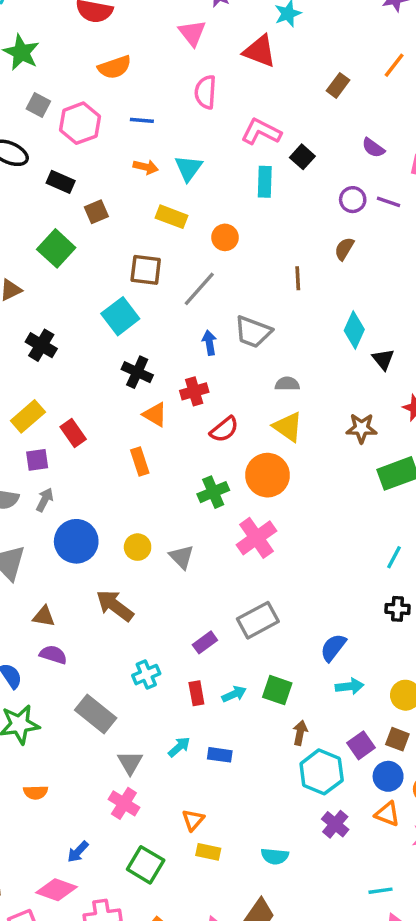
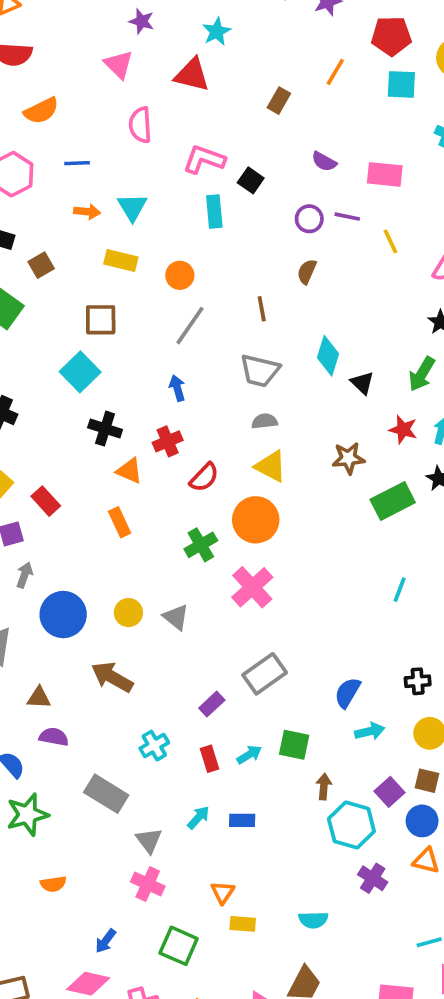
gray line: (199, 289) -> (190, 326), moved
gray trapezoid: (253, 332) -> (260, 371), moved
black cross: (397, 609) -> (418, 681), moved

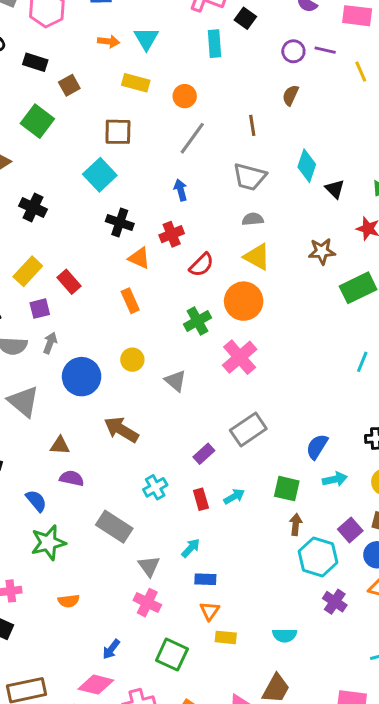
yellow circle: (128, 613) -> (132, 360), moved
green square: (294, 745) -> (287, 489), moved
blue rectangle: (242, 820) -> (205, 579), moved

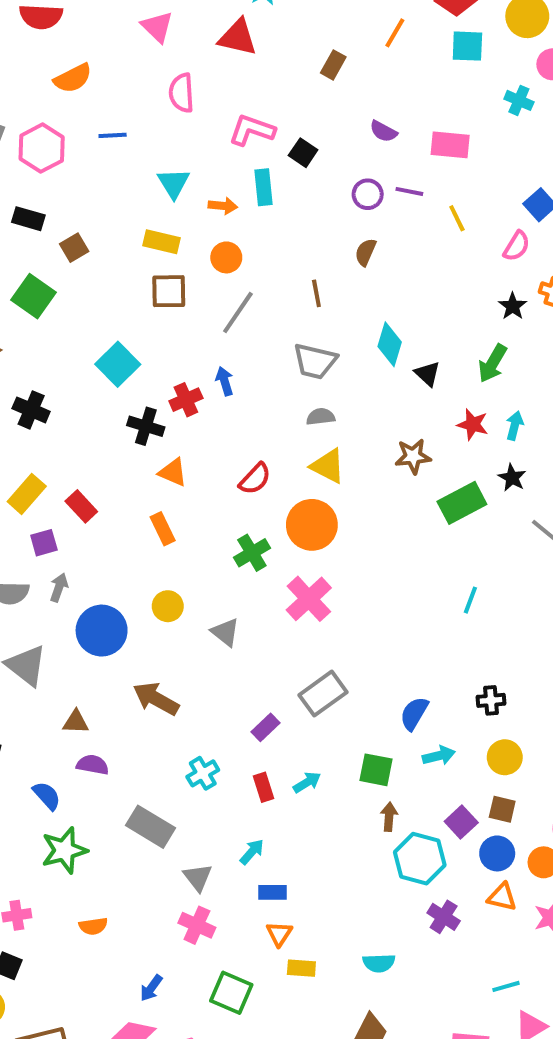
orange arrow: (109, 41) -> (223, 206), moved
brown square: (118, 132) -> (169, 291), moved
red cross: (172, 234) -> (186, 400), moved

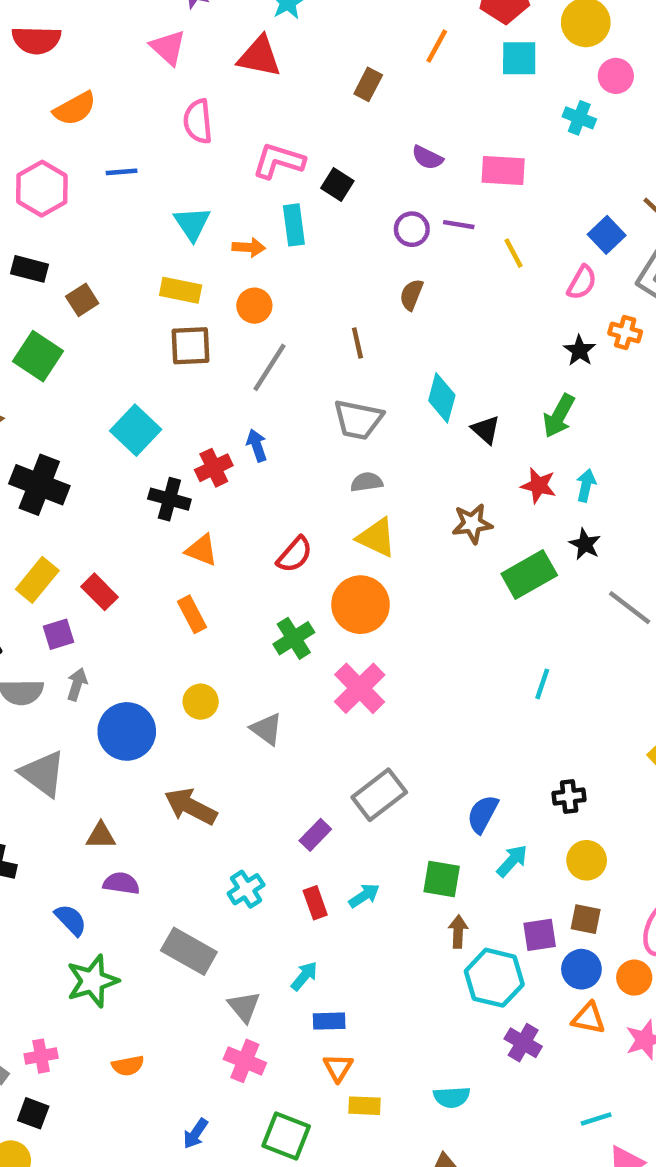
black cross: (31, 410) -> (39, 485), size x1.4
cyan arrow: (439, 756) -> (512, 861), turned -32
purple square: (461, 822) -> (540, 935), turned 36

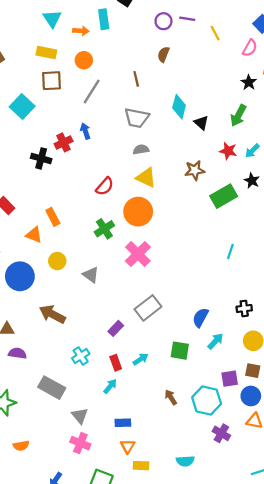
cyan square: (136, 430) -> (22, 107), moved
cyan arrow: (586, 485) -> (252, 151), turned -147
orange triangle: (202, 550) -> (34, 235), moved
brown arrow: (458, 932) -> (171, 397), moved, turned -35
cyan arrow: (304, 976) -> (110, 386), moved

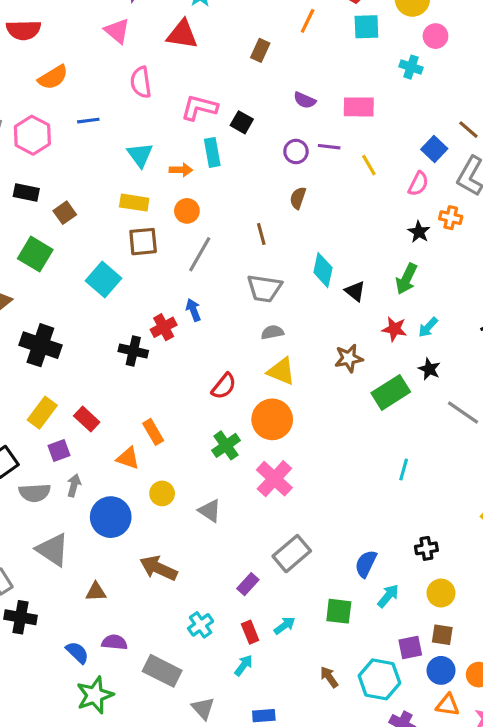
purple semicircle: (17, 353) -> (114, 642), moved

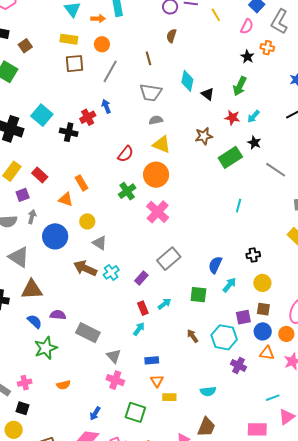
cyan square: (103, 280) -> (42, 115), moved
gray triangle: (210, 511) -> (100, 243), moved
brown triangle: (96, 592) -> (32, 290), moved, size x1.6
cyan cross: (201, 625) -> (111, 272), moved

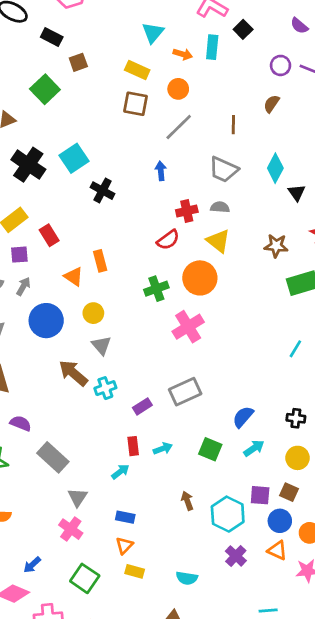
red cross: (88, 117) -> (187, 211), moved

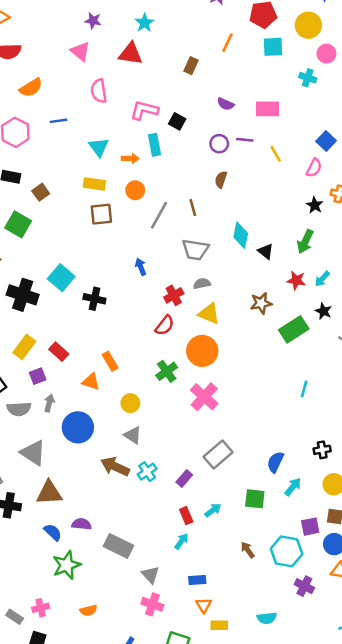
gray line: (179, 127) -> (159, 215), moved
yellow circle: (93, 313) -> (130, 403), moved

